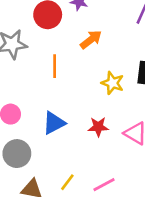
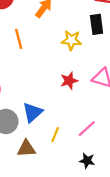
blue triangle: (54, 123) -> (33, 112), moved

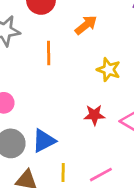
yellow line: (55, 135) -> (63, 172), turned -35

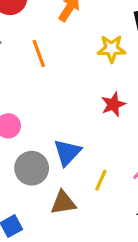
yellow line: (63, 172) -> (101, 180), turned 42

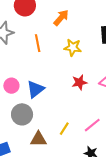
yellow star: (112, 49) -> (73, 47), moved
blue triangle: (67, 152) -> (36, 89), moved

